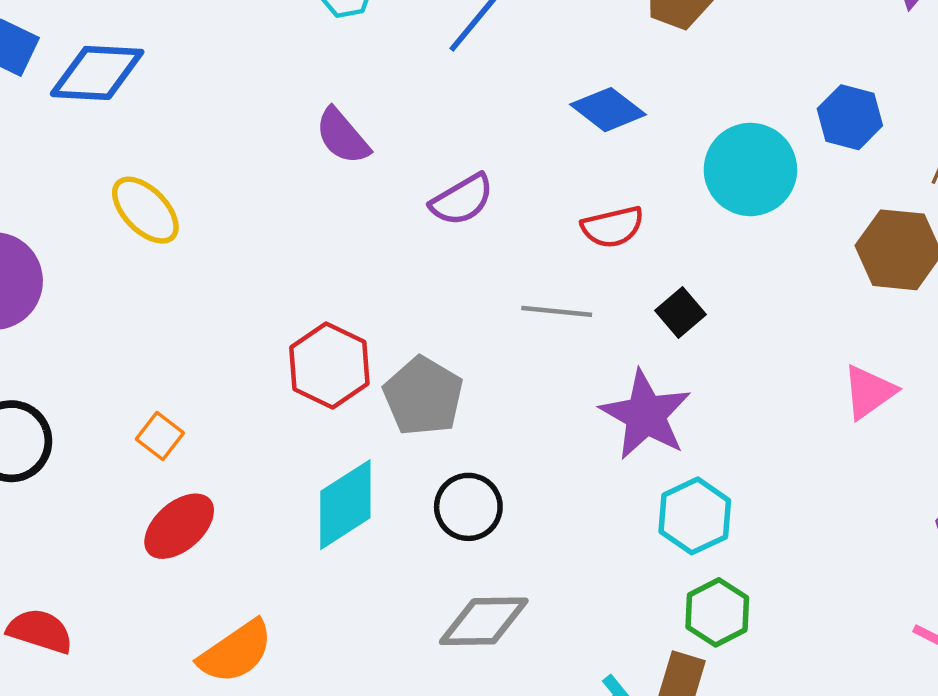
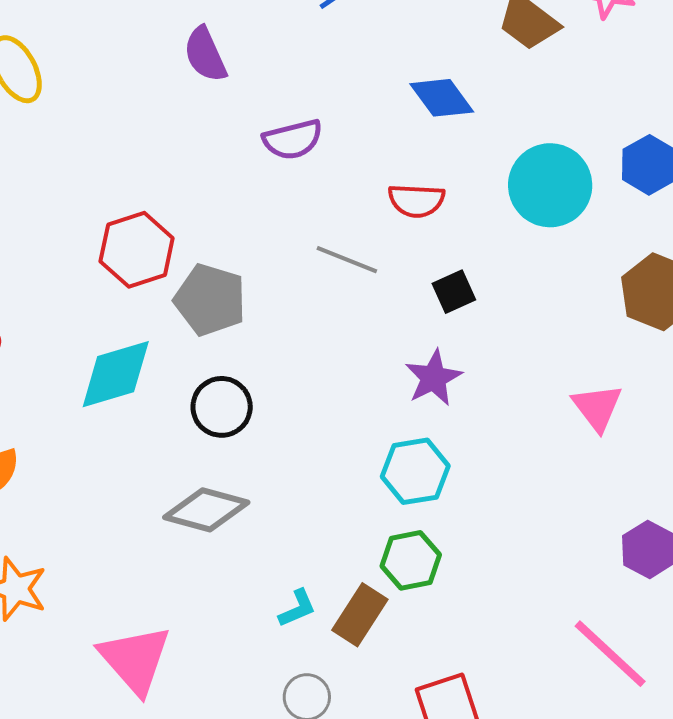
pink triangle: (869, 392) -> (597, 407), turned -48
gray pentagon: (423, 396) -> (210, 300), turned -30
purple star: (646, 415) -> (434, 378), moved, size x0.7

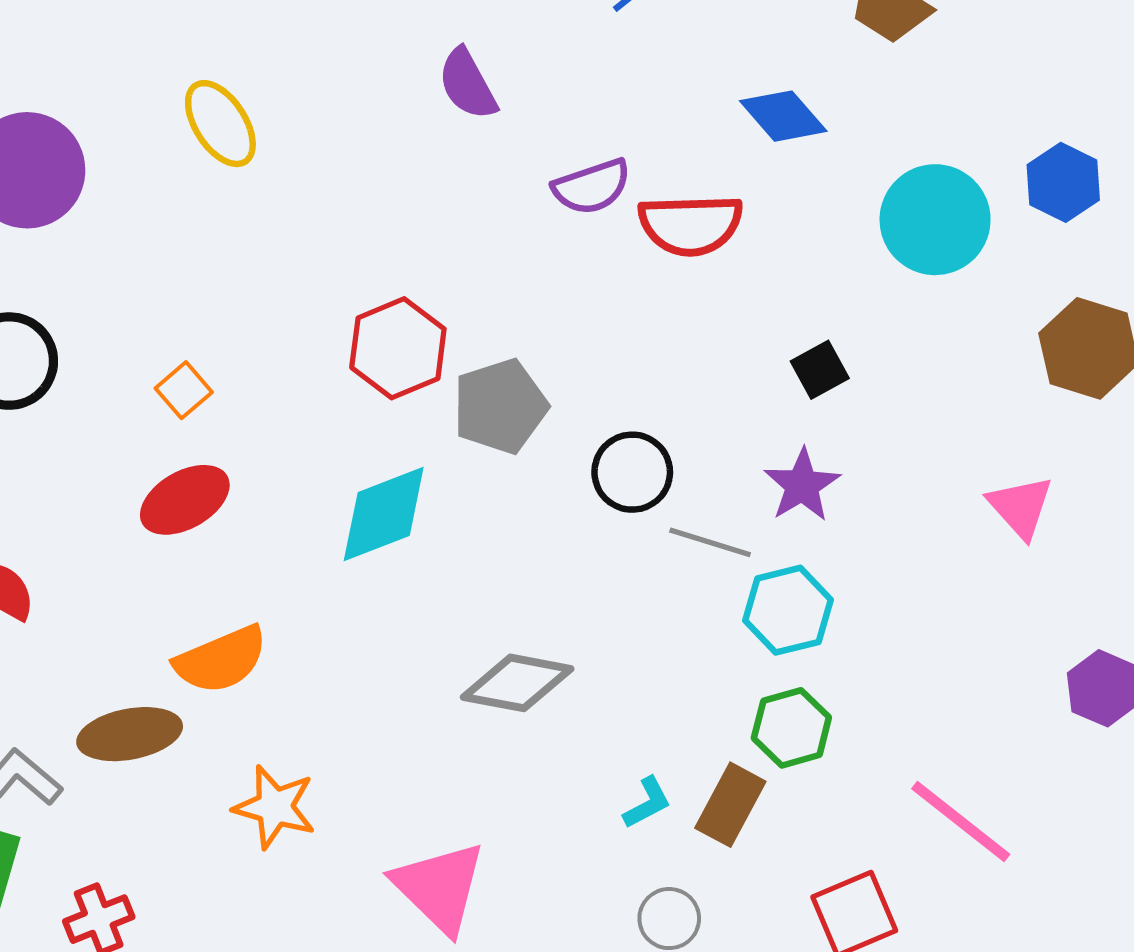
red semicircle: (416, 201) -> (691, 225), moved, size x1.4
gray line: (347, 260) -> (710, 542), moved
gray pentagon: (210, 300) -> (500, 406), turned -30
black circle: (222, 407) -> (632, 472), moved
pink line: (610, 654) -> (961, 821), moved

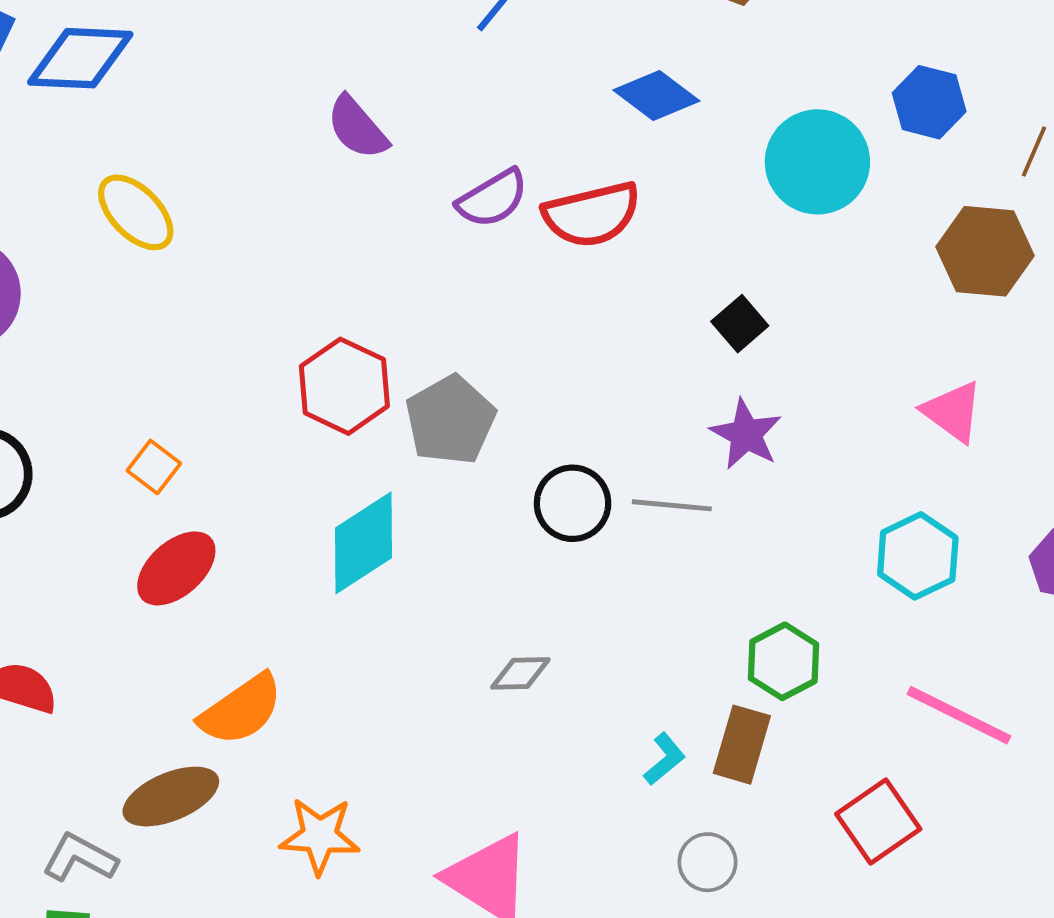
black circle: (632, 472) -> (573, 503), moved
cyan hexagon: (788, 610) -> (918, 556), moved
gray diamond: (517, 683) -> (520, 673), size x0.6

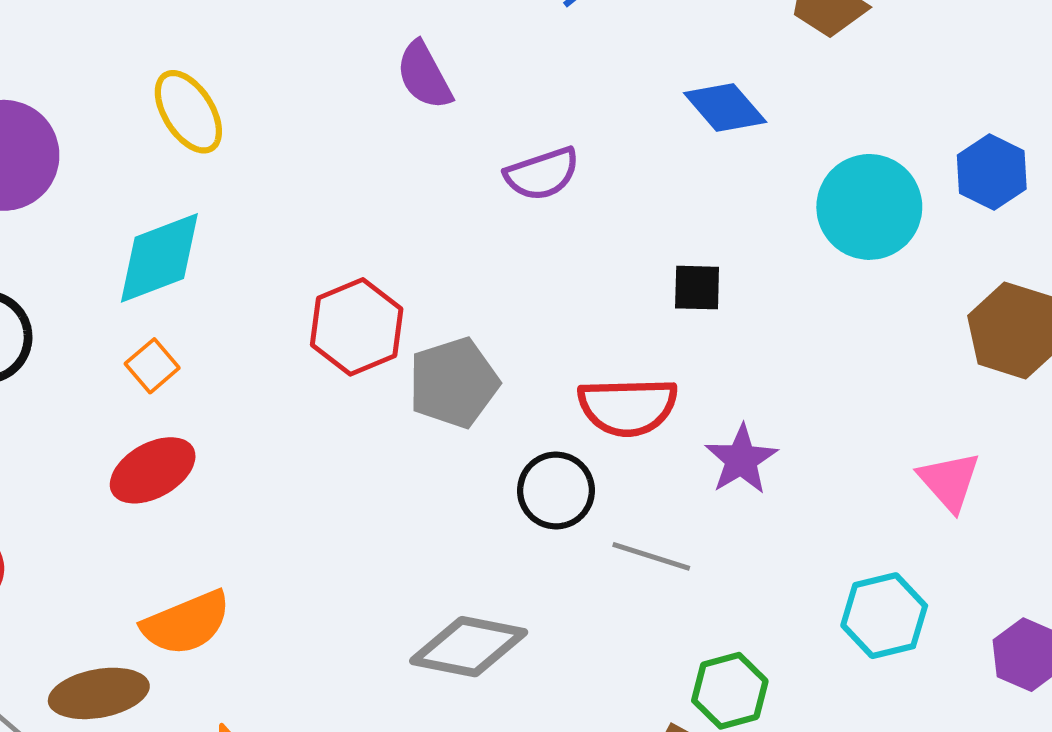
red semicircle: (592, 214) -> (628, 407), moved
black square: (740, 324) -> (697, 288), moved, turned 30
gray line: (672, 505) -> (651, 556), moved
cyan diamond: (364, 543) -> (159, 258), moved
gray diamond: (520, 673) -> (469, 647), size x1.8

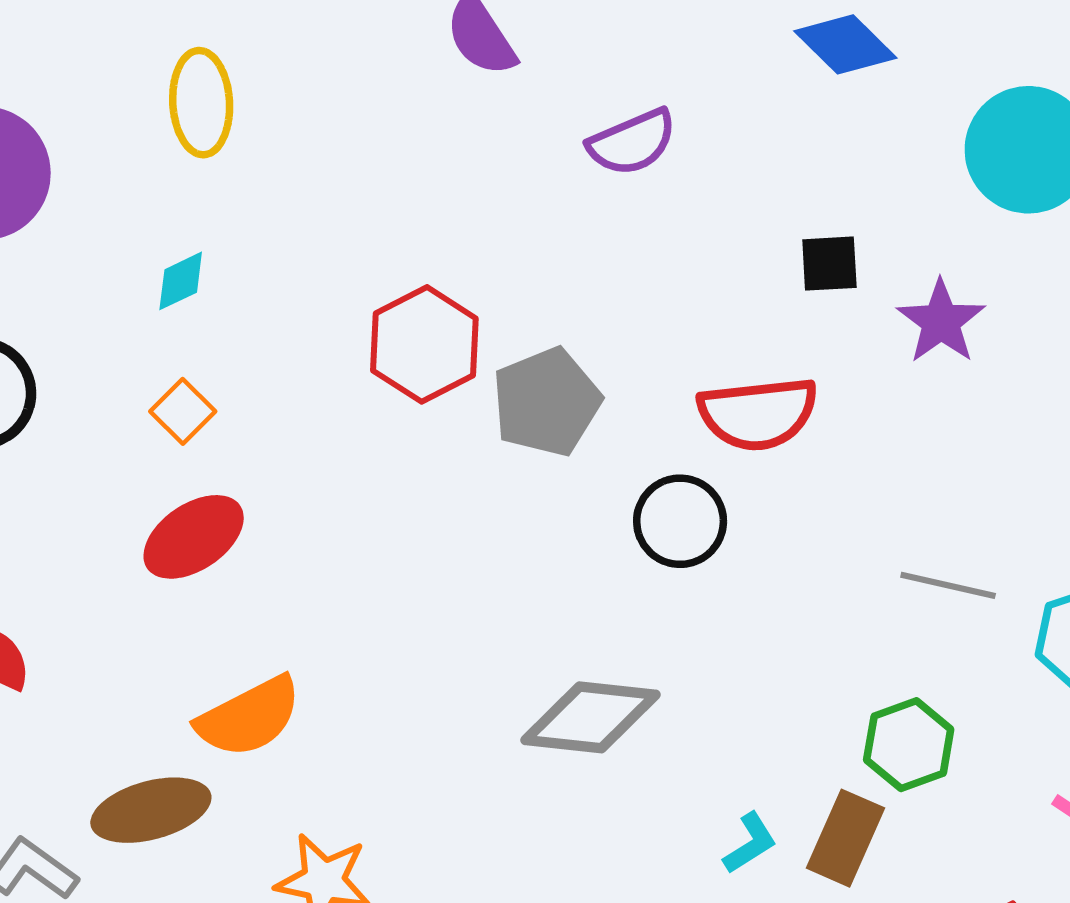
yellow ellipse: (188, 112) -> (201, 103), turned 34
cyan diamond: (159, 258) -> (181, 281), size x0.5
purple star: (741, 460) -> (941, 322), moved
gray line: (651, 556) -> (948, 585), moved

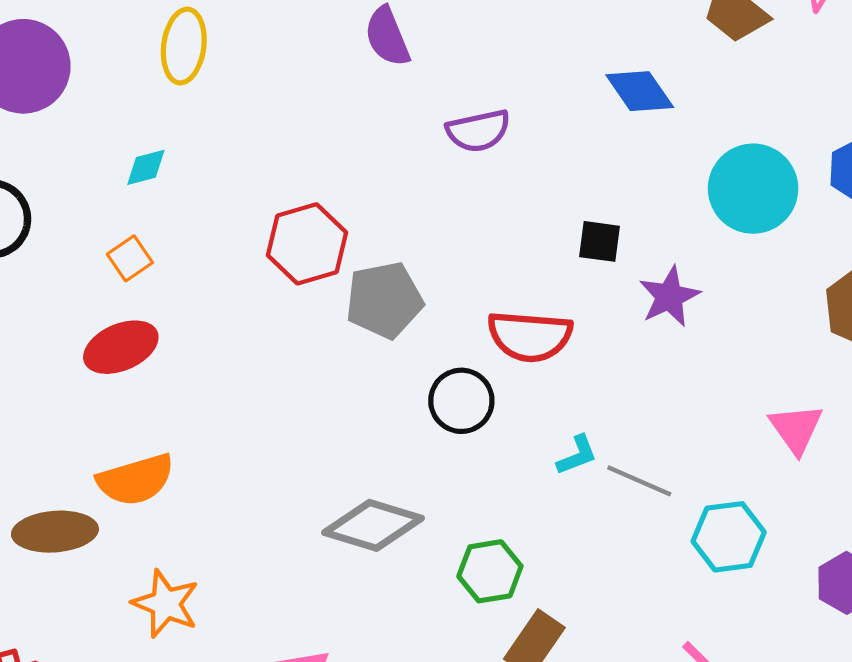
green hexagon: (909, 745) -> (490, 571), moved
cyan L-shape: (750, 843) -> (577, 455), moved

